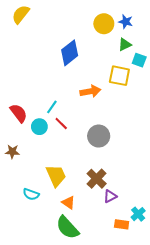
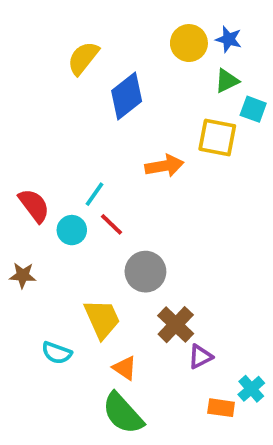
yellow semicircle: (21, 14) -> (83, 58), moved
gray circle: (99, 136) -> (145, 272), moved

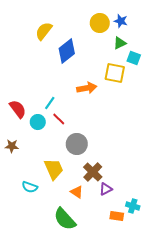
orange triangle: (125, 368) -> (77, 192), moved
cyan cross: (251, 389) -> (133, 206), turned -32

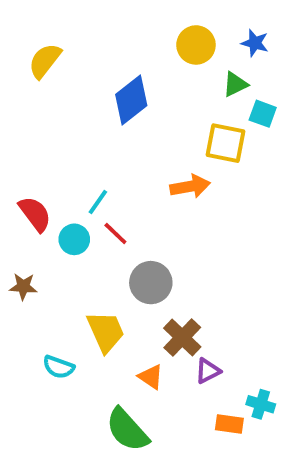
blue star: (121, 21) -> (255, 43), moved
yellow semicircle: (44, 31) -> (45, 61), moved
orange arrow: (87, 88) -> (190, 186), moved

